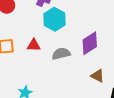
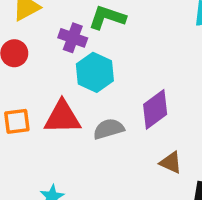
red triangle: (34, 45) -> (62, 117), size x1.6

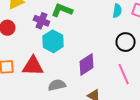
gray semicircle: (109, 129) -> (57, 85), moved

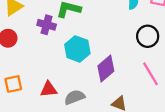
cyan hexagon: (53, 41) -> (77, 49), moved
red triangle: (33, 66) -> (49, 89), moved, size x0.7

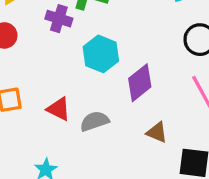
red triangle: (49, 89) -> (59, 109), turned 30

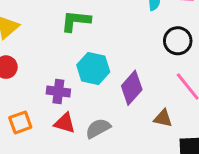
purple cross: (59, 19) -> (58, 92), moved
brown triangle: (157, 132) -> (163, 118), moved

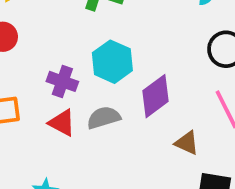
gray semicircle: (98, 128) -> (104, 118), moved

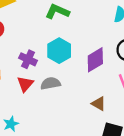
purple diamond: (156, 96) -> (95, 60), moved
red triangle: (62, 123) -> (25, 84), turned 36

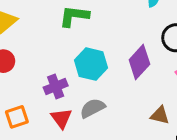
purple cross: (28, 59) -> (56, 87), turned -30

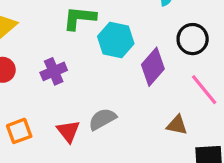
cyan hexagon: (91, 64) -> (116, 40), moved
purple cross: (56, 87) -> (54, 71), moved

